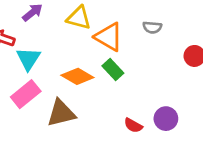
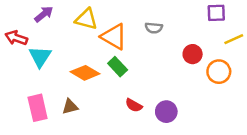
pink rectangle: (26, 94) -> (38, 108), moved, turned -64
brown triangle: (61, 113) -> (70, 107), size x0.6
red semicircle: (133, 125) -> (134, 105), moved

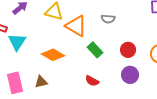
red circle: (193, 54) -> (128, 50), moved
green rectangle: (118, 67) -> (95, 50), moved
purple circle: (166, 112) -> (130, 75), moved

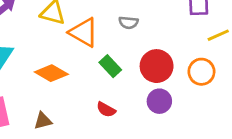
red circle: (128, 50) -> (157, 66), size x1.5
brown triangle: (41, 82) -> (43, 121), moved

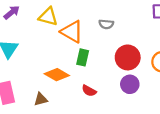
green rectangle: (110, 66) -> (83, 57), moved, turned 56
orange diamond: (51, 73) -> (57, 75), moved

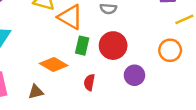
red circle: (128, 57) -> (113, 46), moved
red semicircle: (89, 91) -> (89, 82), turned 72

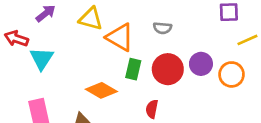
purple circle: (134, 75) -> (201, 64), moved
red semicircle: (89, 82) -> (152, 109), moved

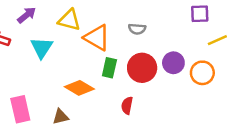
cyan triangle: (42, 59) -> (42, 48), moved

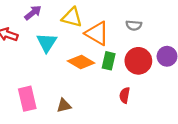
orange diamond: (79, 88) -> (81, 62), moved

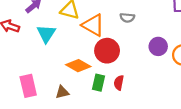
green rectangle: (109, 61) -> (98, 83), moved
red circle: (138, 61) -> (107, 51), moved
orange diamond: (81, 62) -> (78, 66), moved

